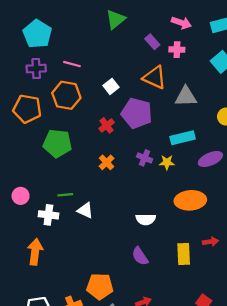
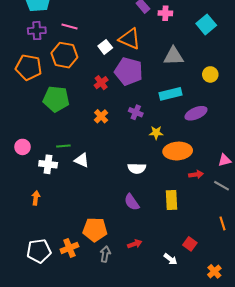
orange triangle: (155, 77) -> (130, 39), moved
yellow star: (167, 162) -> (156, 133), moved
red arrow: (210, 242) -> (196, 174), moved
orange arrow: (35, 252) -> (36, 198), size x0.6

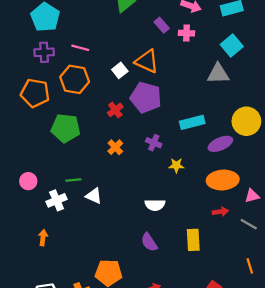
gray triangle: (174, 56) -> (218, 74), moved
yellow circle: (210, 74) -> (246, 121), moved, size x1.6
orange ellipse: (178, 151) -> (223, 180), moved
white cross: (48, 164) -> (57, 200), turned -30

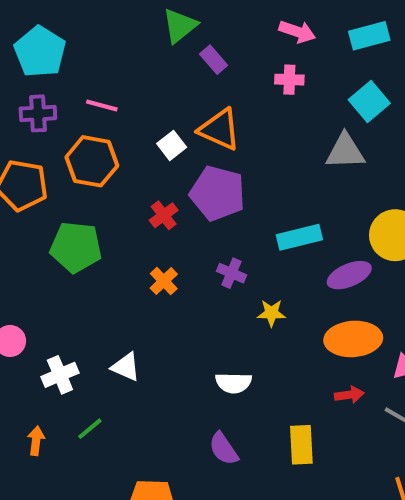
purple rectangle: (162, 25) -> (214, 60), moved
green line: (73, 180) -> (90, 429), moved, turned -35

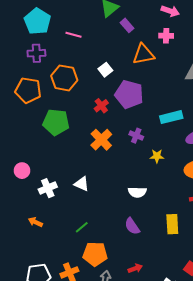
pink line: (102, 106) -> (73, 35), moved
orange triangle: (220, 129) -> (143, 54), moved, turned -35
orange cross: (164, 281) -> (101, 140), size x1.5
green line: (90, 429) -> (82, 227), moved
orange arrow: (36, 441) -> (35, 222), turned -72

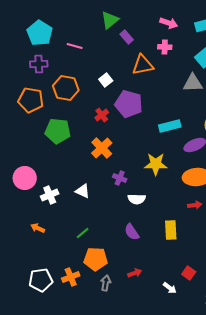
purple cross: (136, 136) -> (120, 178), moved
yellow star: (157, 156) -> (156, 164), size x1.6
pink circle: (22, 171) -> (25, 178), size x1.5

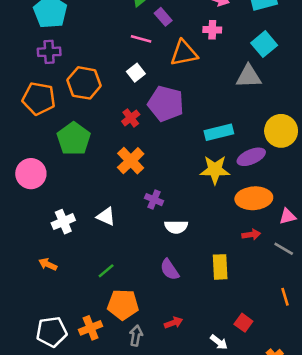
pink line: (75, 46) -> (141, 39), moved
green pentagon: (58, 131) -> (74, 139), turned 30
yellow star: (156, 164) -> (215, 170), moved
pink circle: (25, 178) -> (31, 174), moved

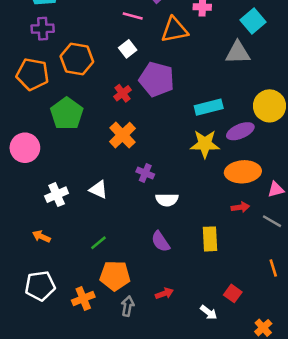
white pentagon: (52, 332) -> (40, 286), moved

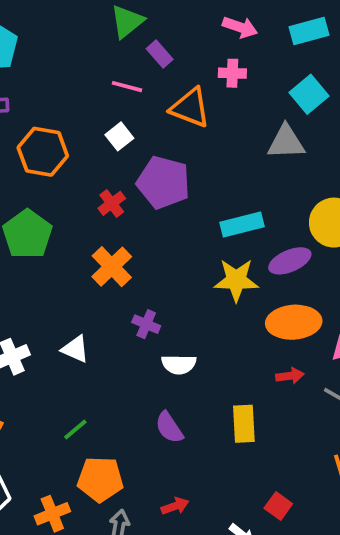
orange triangle: (174, 30) -> (190, 108), turned 32

